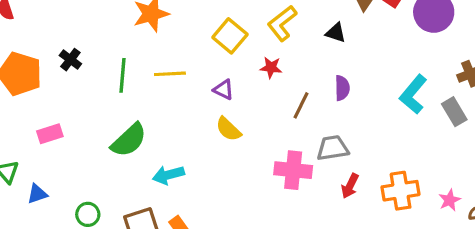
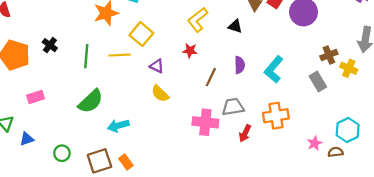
yellow square: (230, 36) -> (141, 34), moved
cyan L-shape: (413, 94) -> (274, 69), moved
orange cross: (401, 191) -> (276, 116), moved

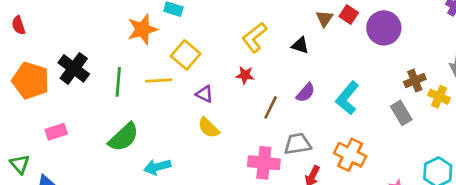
black cross: (50, 45) -> (74, 68), size x1.6
purple semicircle: (240, 65) -> (306, 93), turned 42
orange cross: (276, 116) -> (350, 155), turned 35

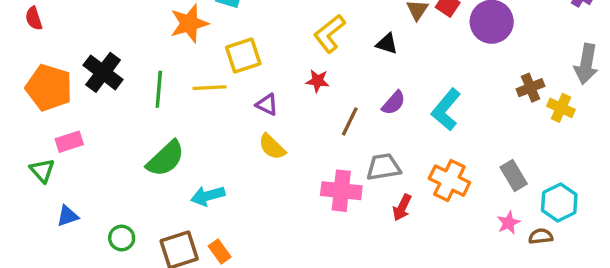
yellow square: (186, 55) -> (243, 56), turned 32
gray rectangle: (401, 113) -> (514, 175), moved
pink rectangle: (56, 132) -> (69, 142), moved
green triangle: (20, 164) -> (42, 170), moved

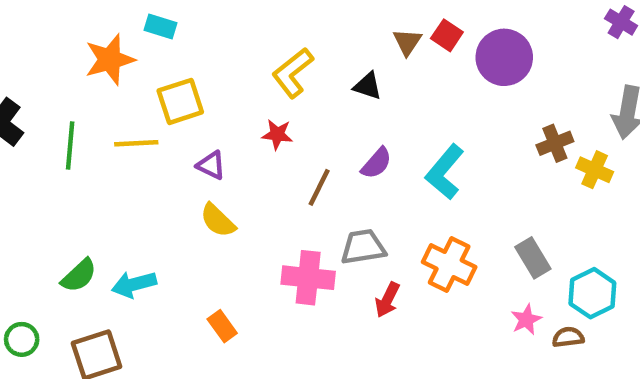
green semicircle: (166, 159) -> (79, 276), moved, size x0.7
orange rectangle: (220, 252) -> (222, 326), moved

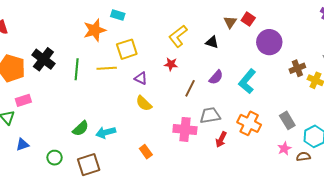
purple circle: (504, 57) -> (269, 42), moved

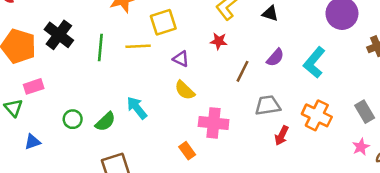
pink cross: (185, 129) -> (214, 123), moved
cyan arrow: (106, 132) -> (137, 108), moved, turned 66
green circle: (55, 158) -> (73, 119), moved

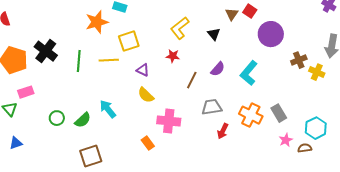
black triangle: (270, 13) -> (214, 34), turned 32
gray rectangle: (365, 112) -> (279, 113), moved
blue triangle: (32, 142) -> (16, 143), moved

